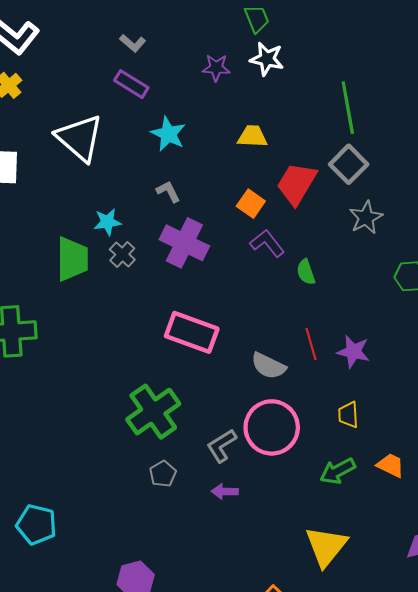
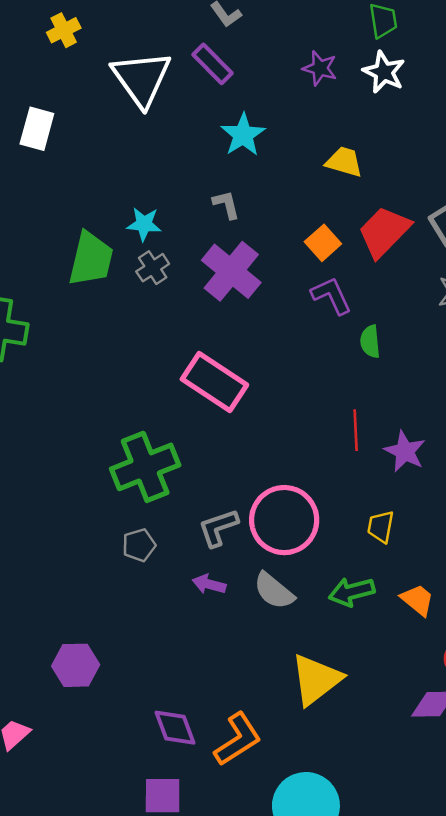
white triangle: (80, 138) -> (141, 79), moved
gray semicircle: (268, 366) -> (274, 591), moved

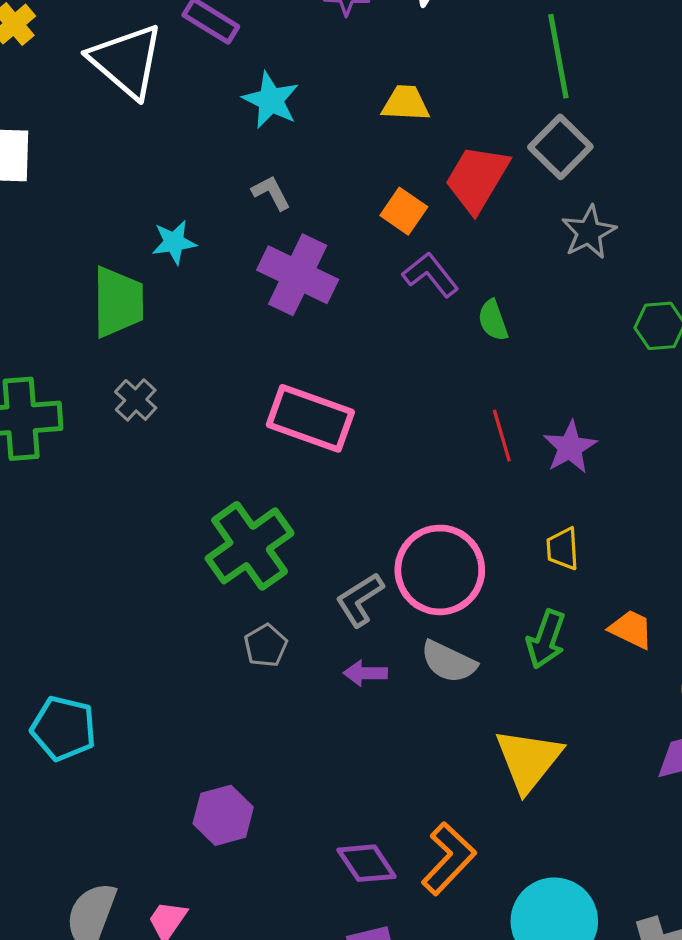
gray cross: (153, 268) -> (136, 400), moved
purple star: (405, 451) -> (570, 447), turned 30
green arrow: (352, 592) -> (546, 639), turned -42

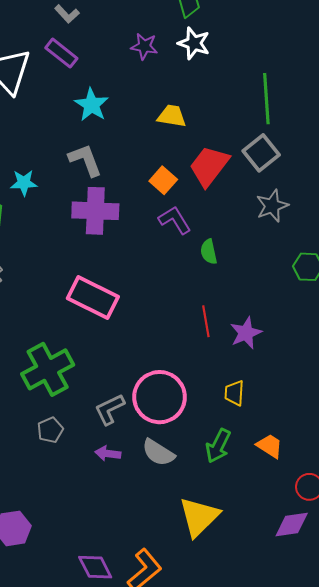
gray L-shape: (271, 193) -> (85, 160), size x1.5
purple cross: (298, 275) -> (95, 211), turned -30

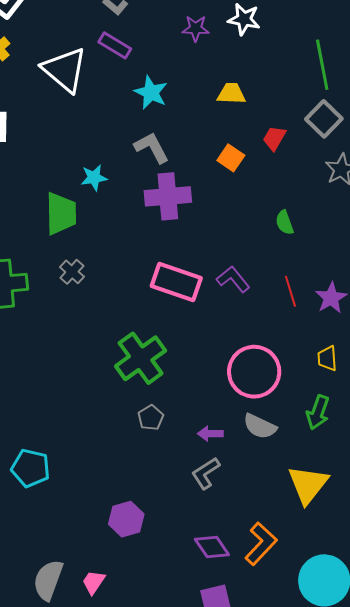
red trapezoid: (209, 166) -> (274, 138), size x0.6
purple L-shape: (175, 220) -> (233, 279), moved
gray L-shape: (110, 409) -> (206, 473), moved

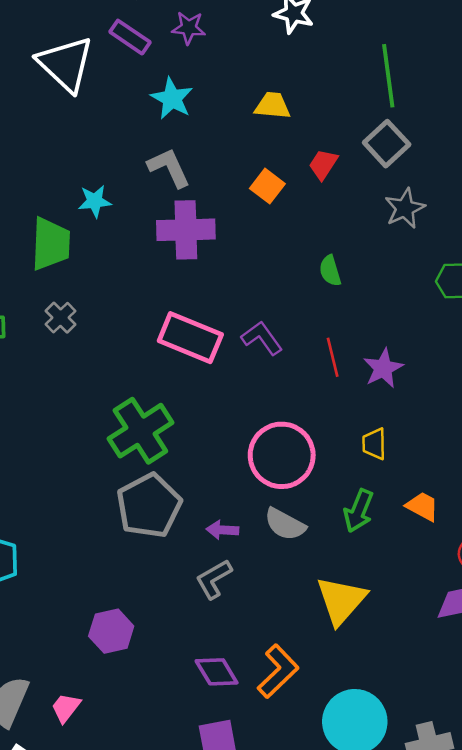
purple star: (196, 28) -> (189, 28), moved
gray pentagon: (151, 418) -> (149, 506), size x2.0

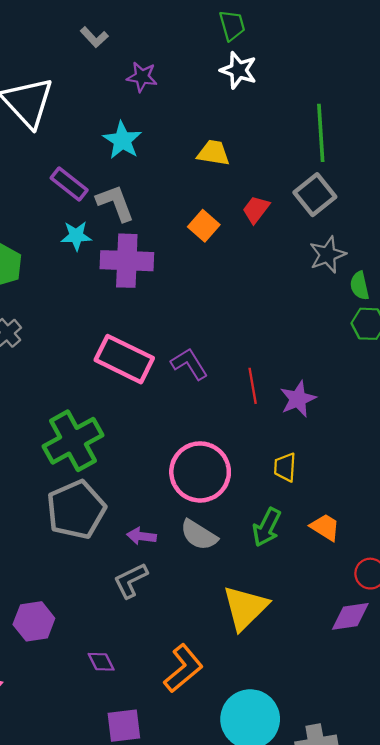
purple rectangle: (130, 37) -> (69, 184), moved
cyan star: (95, 201) -> (76, 236), moved
green semicircle: (330, 271) -> (360, 286), moved
purple diamond: (217, 672) -> (101, 662), moved, size x0.7

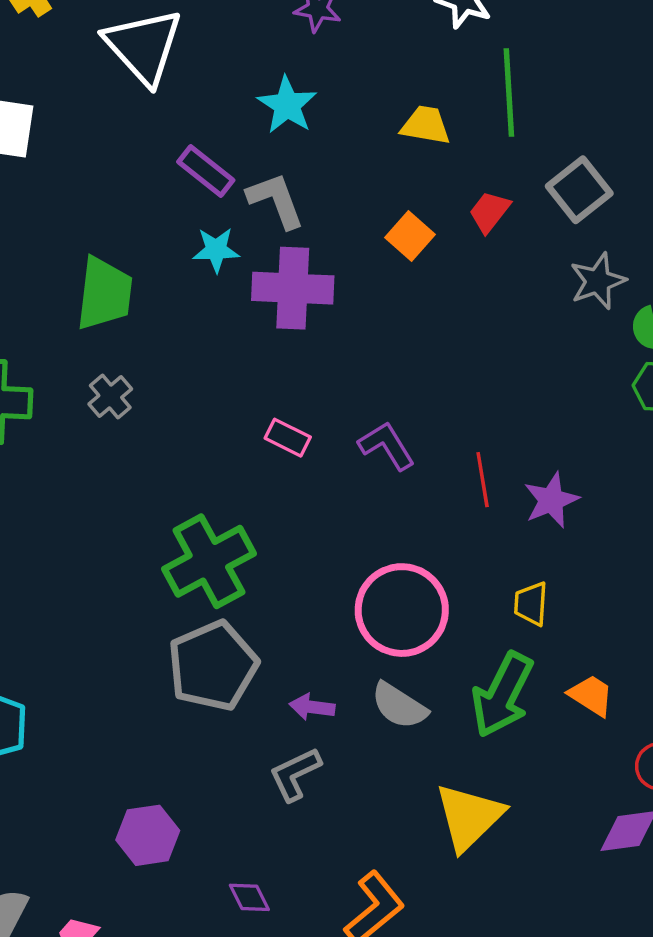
green line: (321, 133) -> (509, 92), moved
pink rectangle: (124, 359) -> (288, 438), size x0.5
green arrow: (267, 527) -> (502, 695), size x1.4

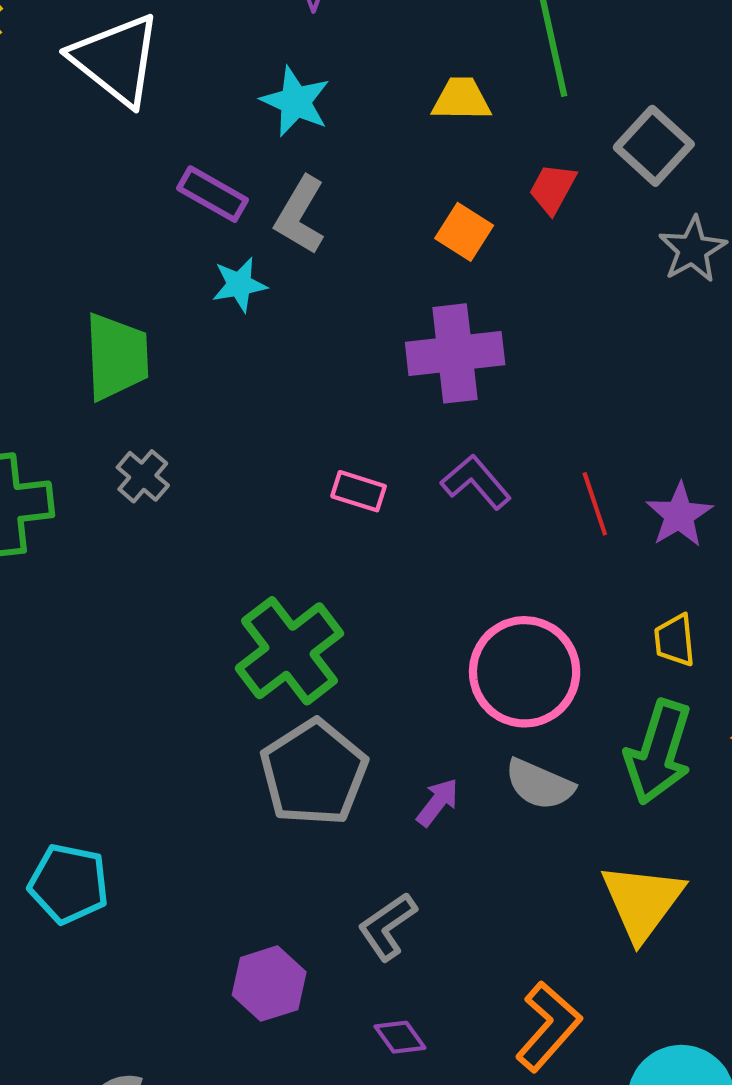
gray L-shape: (276, 200) -> (300, 215), turned -120
purple cross: (293, 288) -> (455, 353), moved
purple arrow: (312, 707) -> (438, 802), turned 129
gray L-shape: (295, 774) -> (387, 926), moved

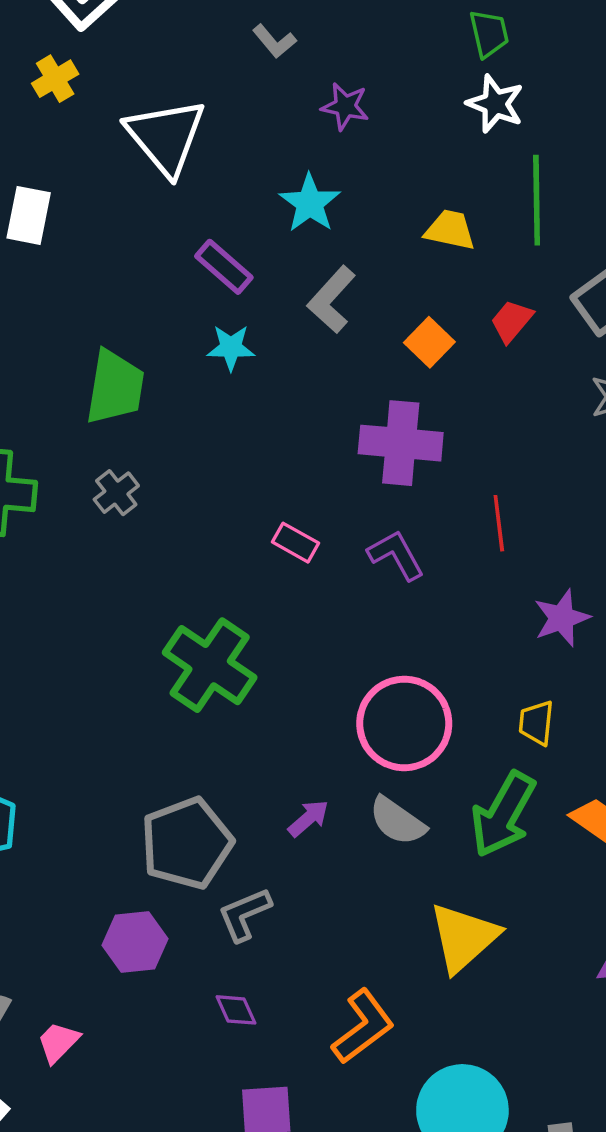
gray L-shape: (300, 215) -> (331, 300), moved
red line: (595, 504) -> (499, 523), moved
green cross: (289, 651) -> (210, 665), turned -30
gray pentagon: (314, 773) -> (187, 843), moved

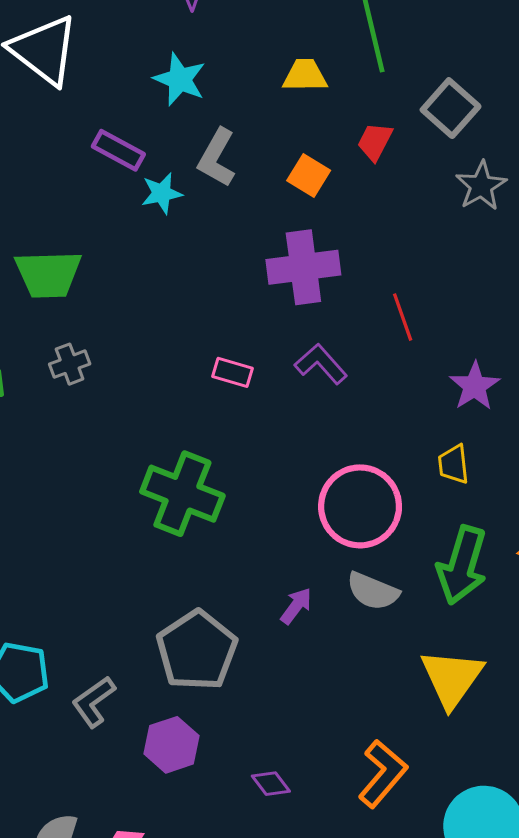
cyan star: (231, 348) -> (162, 193), moved
green trapezoid: (115, 387) -> (48, 274), turned 92
gray cross: (116, 493) -> (70, 364), turned 30
yellow trapezoid: (536, 723) -> (453, 464), moved
gray L-shape: (245, 914) -> (94, 702), moved

